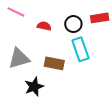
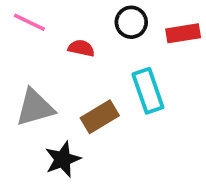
black circle: (73, 24) -> (131, 22), moved
brown rectangle: (54, 63) -> (100, 117), turned -42

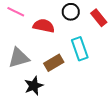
red rectangle: (183, 33) -> (99, 18), turned 60
red semicircle: (81, 48) -> (44, 26), size x1.5

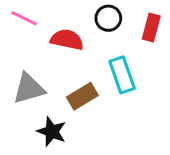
red rectangle: (99, 18) -> (151, 27), turned 54
black star: (34, 86) -> (52, 131), turned -30

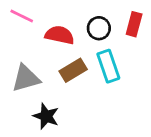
black circle: (108, 18) -> (99, 28), moved
brown rectangle: (82, 96) -> (73, 70), moved

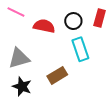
brown rectangle: (73, 70) -> (57, 75), moved
black star: (46, 116) -> (22, 87), moved

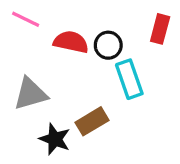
black circle: (73, 21) -> (108, 45), moved
black star: (22, 87) -> (55, 139), moved

